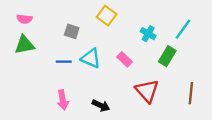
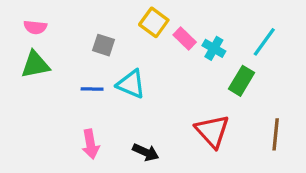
pink rectangle: (125, 59) -> (185, 39), moved

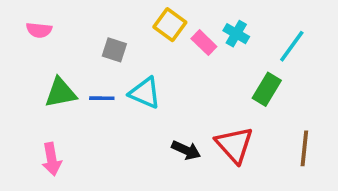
cyan cross: (214, 48) -> (236, 34), moved
green triangle: (35, 65) -> (61, 93), moved
pink arrow: (90, 144) -> (52, 159), moved
black arrow: (146, 152) -> (186, 150), moved

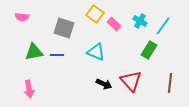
cyan cross: (236, 34) -> (140, 21), moved
gray square: (114, 50) -> (64, 28), size x1.5
cyan triangle: (145, 93) -> (96, 52), moved

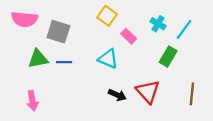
pink semicircle: (22, 17) -> (24, 19), size x1.6
pink rectangle: (114, 24) -> (129, 36), moved
gray square: (64, 28) -> (58, 32), moved

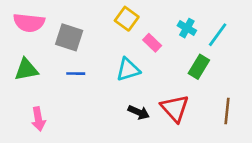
green triangle: (38, 59) -> (26, 69), moved
cyan triangle: (108, 59) -> (128, 69), turned -40

